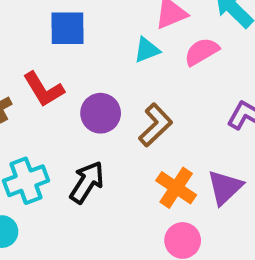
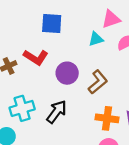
red L-shape: (44, 89) -> (36, 57), turned -30
orange cross: (176, 188) -> (107, 118), turned -30

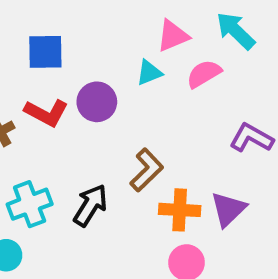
blue square: (52, 24) -> (45, 52), moved
purple circle: (67, 73) -> (97, 102), moved
brown L-shape: (98, 82) -> (147, 170), moved

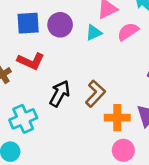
purple circle: (97, 102) -> (60, 25), moved
black arrow: (90, 205) -> (60, 94), moved

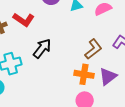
brown L-shape: (95, 94) -> (93, 49), moved

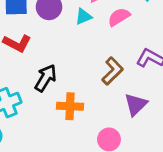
orange cross: (84, 74) -> (70, 106), moved

